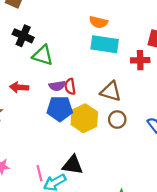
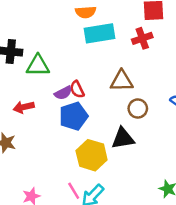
yellow hexagon: (84, 118) -> (92, 155), moved
black triangle: (73, 165) -> (123, 138), moved

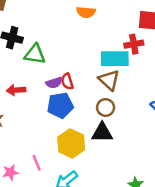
cyan rectangle: (100, 33) -> (115, 59), moved
brown triangle: (122, 81) -> (109, 80), turned 35
brown circle: (138, 109) -> (106, 108), moved
pink line: (74, 191) -> (37, 163), moved

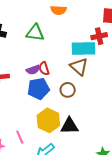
green triangle: (35, 54) -> (35, 33), moved
brown circle: (106, 108) -> (68, 90), moved
black triangle: (102, 133) -> (70, 126), moved

